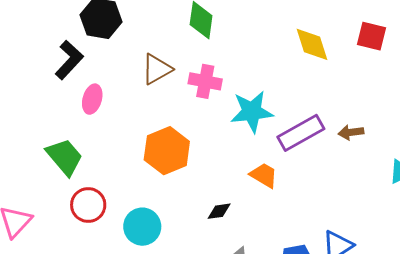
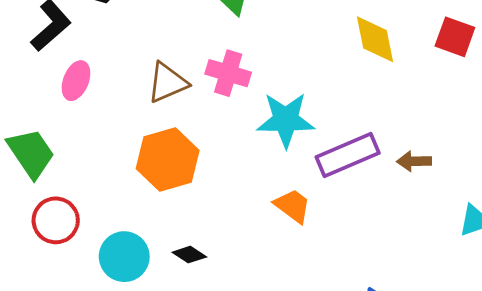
brown triangle: (157, 69) -> (167, 83), moved
black diamond: (219, 211) -> (189, 255), moved, turned 35

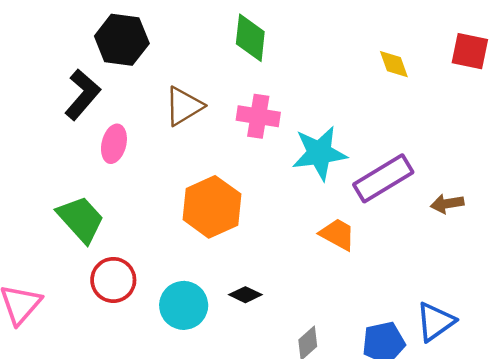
yellow diamond: (375, 39) -> (394, 64), size x0.7
brown triangle: (167, 83) -> (184, 106), moved
brown arrow: (414, 161) -> (447, 204), moved

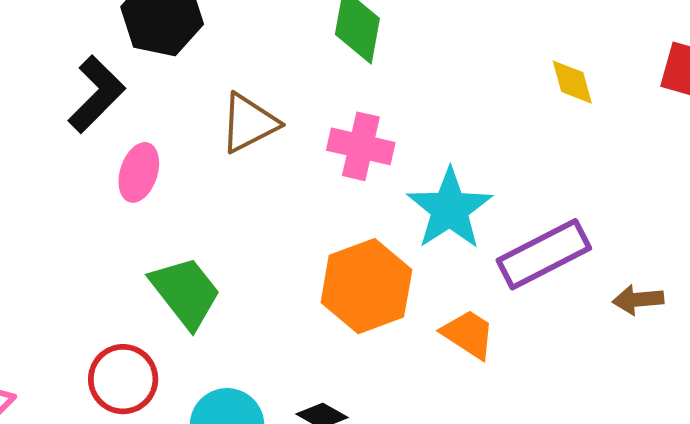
cyan star: (319, 153) -> (450, 209), turned -30
orange hexagon: (212, 207) -> (366, 286), moved
green trapezoid: (81, 219) -> (185, 292), moved

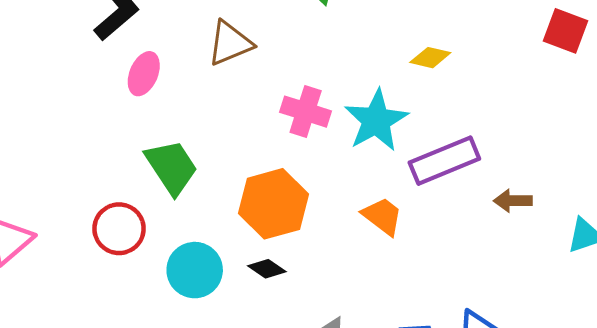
yellow diamond: (572, 82) -> (430, 58), moved, turned -66
pink cross: (361, 146) -> (306, 112), moved
orange hexagon: (366, 286) -> (273, 204), moved

